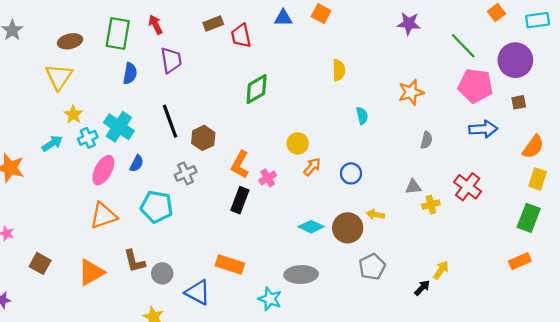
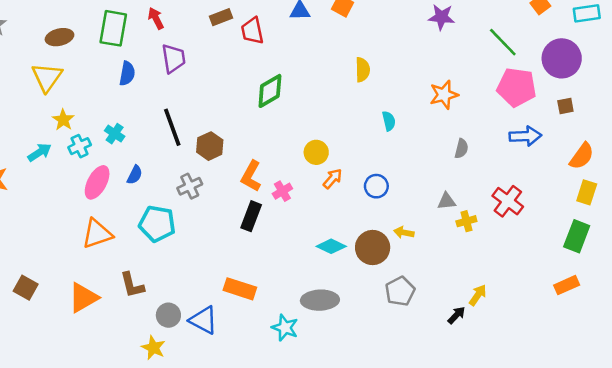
cyan cross: (119, 127) -> (115, 134), size x0.6
gray circle: (162, 273) -> (168, 315), moved

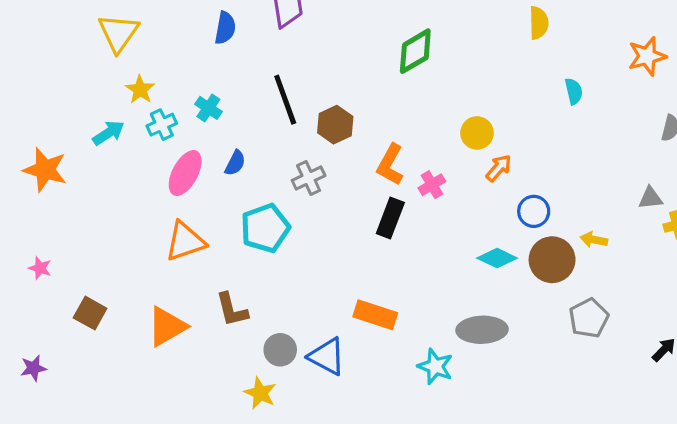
blue circle: (376, 186) -> (534, 211), moved
cyan pentagon: (157, 224) -> (265, 228), turned -30

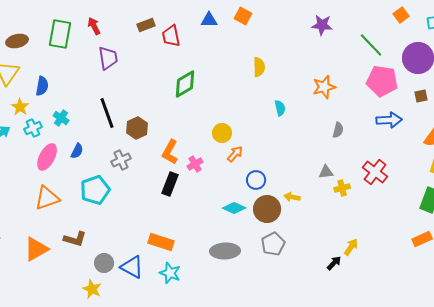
blue semicircle: (225, 28) -> (42, 86), moved
brown L-shape: (232, 310) -> (75, 239), turned -60
gray pentagon: (589, 318) -> (273, 244), moved
cyan star: (435, 366) -> (170, 273), moved

